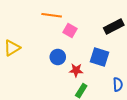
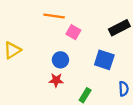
red star: (76, 70) -> (56, 80), moved

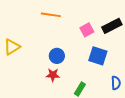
pink square: (73, 32) -> (87, 30), moved, turned 32

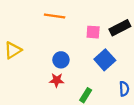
pink square: (87, 30) -> (93, 32), turned 32
blue square: (98, 56) -> (105, 60), turned 30

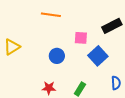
pink square: (93, 32) -> (81, 38), moved
red star: (57, 80) -> (49, 88), moved

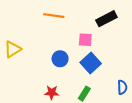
black rectangle: (112, 26) -> (106, 19), moved
blue square: (98, 56) -> (91, 63), moved

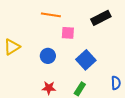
pink square: (85, 40) -> (68, 33), moved
blue circle: (60, 59) -> (48, 56), moved

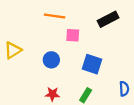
blue square: (86, 60) -> (92, 64), turned -30

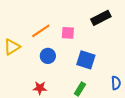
orange line: (55, 16) -> (41, 31), moved, turned -42
red star: (52, 94) -> (40, 88), moved

